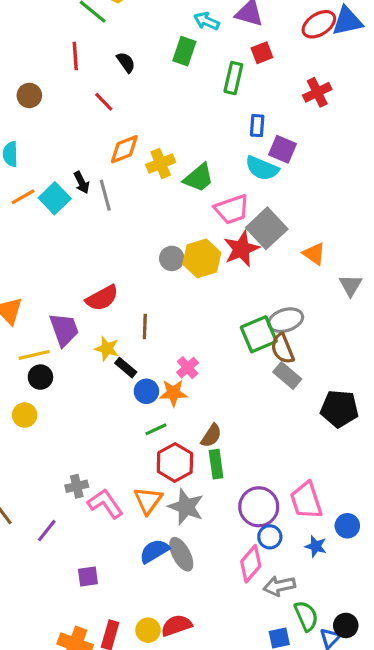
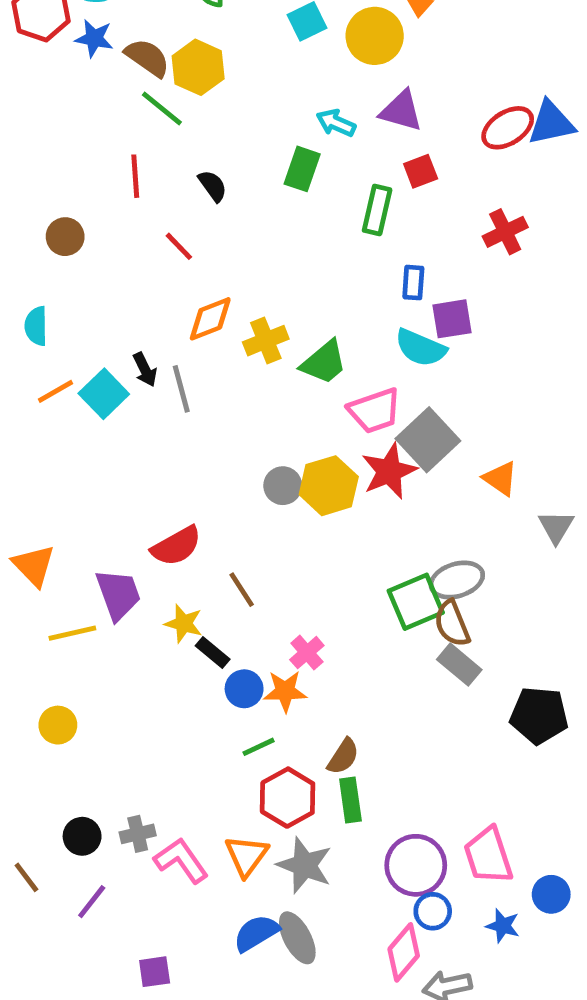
purple square: (282, 149) -> (452, 319), turned -32
brown line: (145, 326) -> (242, 590), turned -35
black circle: (40, 377) -> (82, 836), moved

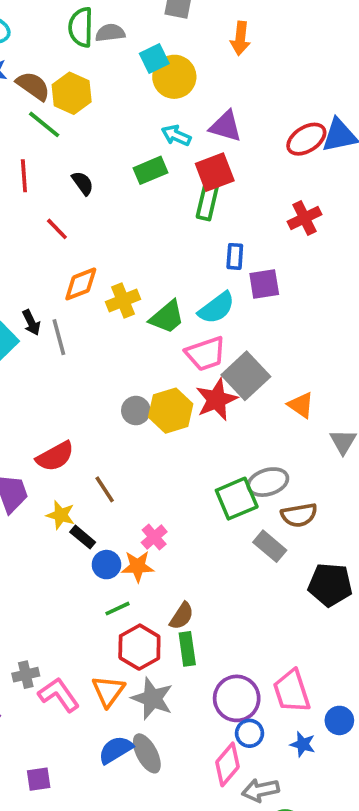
yellow circle: (375, 36) -> (174, 77), moved
green rectangle: (302, 169) -> (150, 170), turned 48
red square: (421, 171) -> (215, 172), moved, size x1.5
cyan semicircle: (421, 348) -> (217, 308), moved, turned -60
brown semicircle: (452, 623) -> (299, 515), moved, turned -78

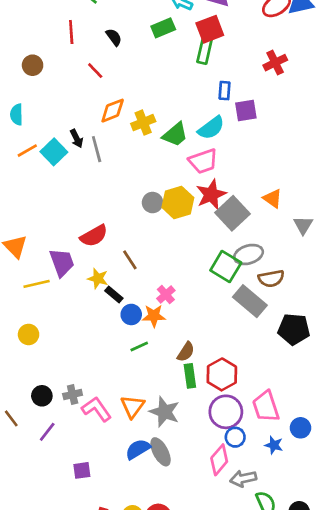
gray square: (246, 376) -> (233, 213), moved
green square: (237, 499) -> (226, 267), turned -36
gray rectangle: (270, 546) -> (250, 301), size x1.4
red hexagon: (139, 647) -> (222, 374), moved

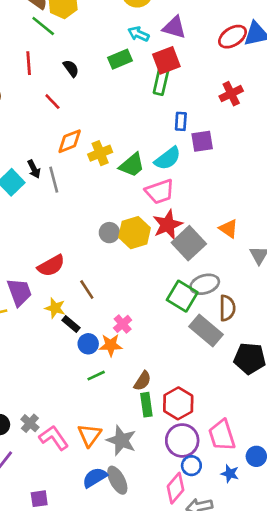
brown semicircle: (271, 279) -> (227, 308), turned -80
gray cross: (73, 394) -> (30, 423), turned -36

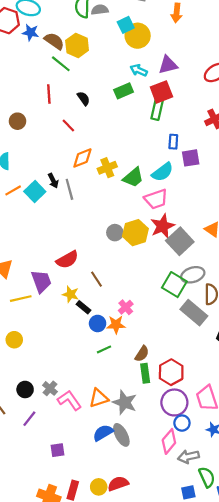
purple triangle: (174, 27) -> (168, 65), turned -30
orange triangle: (90, 435) -> (99, 398), turned 36

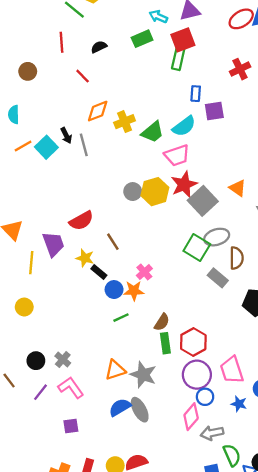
black semicircle: (83, 98) -> (99, 47), turned -80
yellow line: (21, 299) -> (31, 263), turned -72
gray rectangle: (194, 313) -> (218, 278), size x0.7
pink L-shape: (69, 400) -> (71, 387), moved

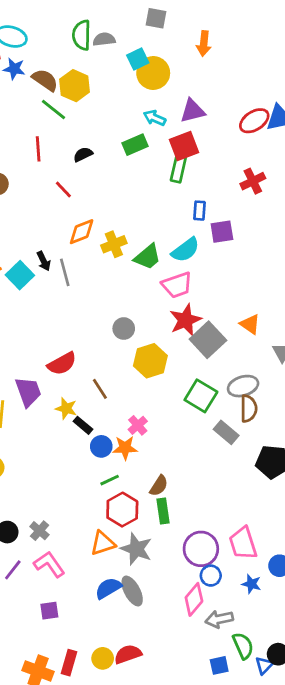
yellow hexagon: (155, 192) -> (150, 361), moved
gray ellipse: (217, 237) -> (243, 386), moved
red hexagon: (193, 342) -> (122, 510), moved

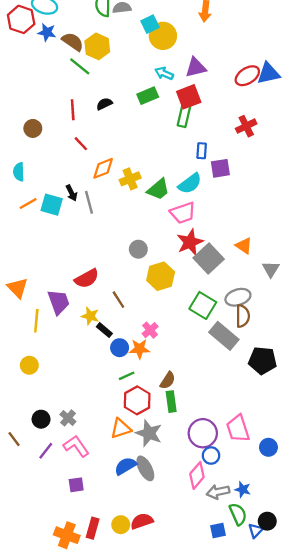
red line: (38, 149) -> (73, 110), moved
red line: (63, 190) -> (81, 144), moved
cyan square: (20, 275) -> (52, 205), turned -30
gray rectangle: (226, 432) -> (224, 336), size x1.4
blue star: (251, 584) -> (243, 489), moved

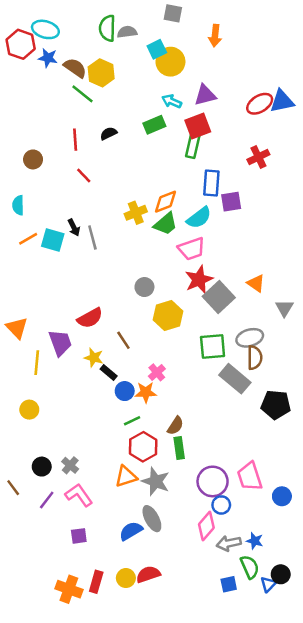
blue rectangle: (202, 151) -> (211, 183), size x1.5
orange diamond: (103, 168) -> (166, 202), moved
green square: (203, 305) -> (213, 346), turned -36
blue semicircle: (125, 466) -> (131, 531), moved

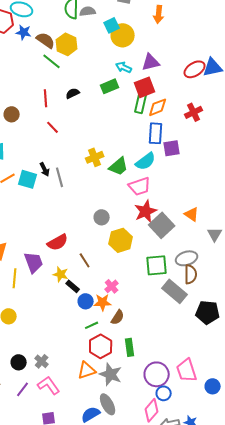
orange diamond: (166, 202) -> (158, 107), moved
brown semicircle: (175, 426) -> (118, 317), moved

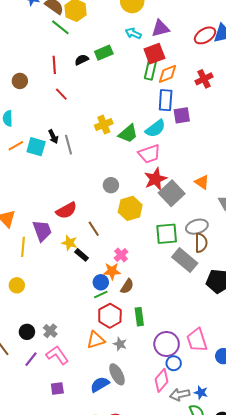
green rectangle: (110, 86) -> (104, 53), moved
blue circle: (86, 301) -> (101, 282), moved
gray star: (111, 374) -> (120, 344), size x0.6

